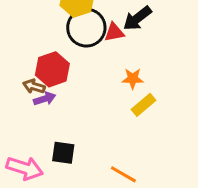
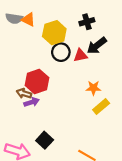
black circle: (86, 28) -> (61, 52), size x0.7
black square: (63, 153) -> (45, 140), turned 35

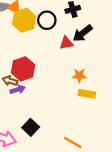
yellow hexagon: (54, 33) -> (24, 20), moved
black circle: (61, 52) -> (47, 20), moved
yellow rectangle: (101, 106) -> (87, 94), turned 49

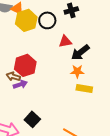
black arrow: (83, 33) -> (80, 52), moved

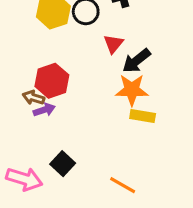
red triangle: (65, 41) -> (113, 44), turned -40
orange star: (77, 71) -> (132, 90), size x1.5

